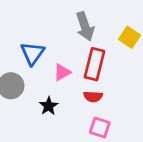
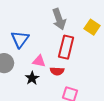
pink triangle: (62, 72) -> (39, 61), moved, turned 40
red semicircle: (93, 97) -> (57, 71), moved

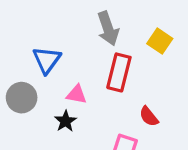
red semicircle: (57, 71) -> (149, 116), moved, turned 48

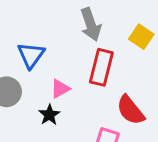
pink triangle: (77, 94) -> (60, 89), turned -40
red semicircle: (149, 116) -> (131, 110), size x1.5

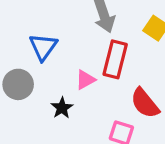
pink triangle: (60, 89) -> (85, 80), moved

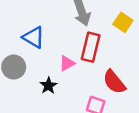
blue triangle: (43, 47) -> (34, 37), turned -35

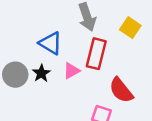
blue triangle: (34, 37) -> (51, 43), moved
black star: (48, 86) -> (41, 73), moved

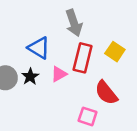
yellow square: (130, 28) -> (115, 52), moved

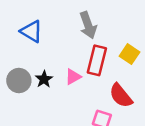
blue triangle: (39, 48) -> (31, 31), moved

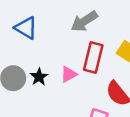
gray arrow: (88, 25) -> (84, 21), turned 76

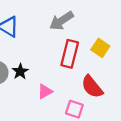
pink triangle: (69, 74) -> (45, 91), moved

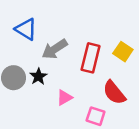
gray arrow: (61, 21) -> (55, 49), moved

